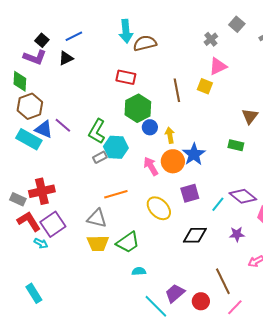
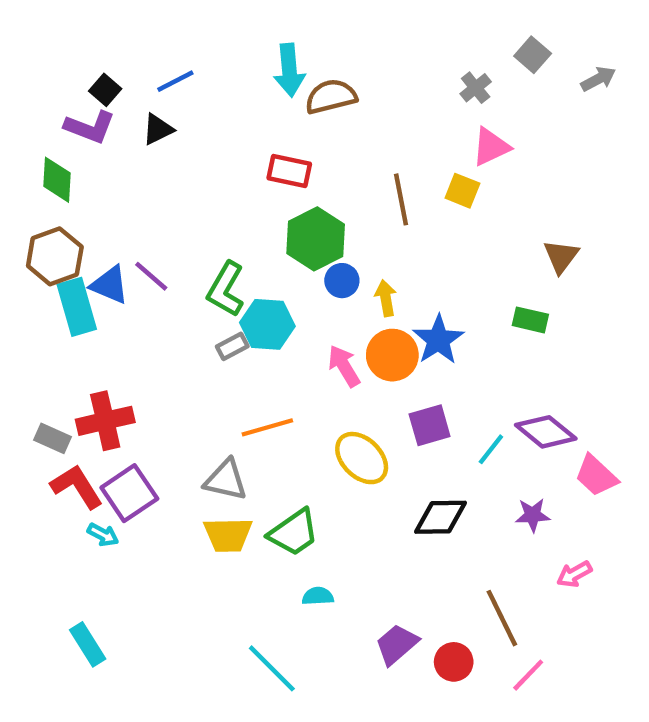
brown hexagon: (30, 106) -> (55, 256), moved
cyan rectangle: (29, 139) -> (77, 307), turned 45
cyan line: (156, 306) -> (272, 668), moved

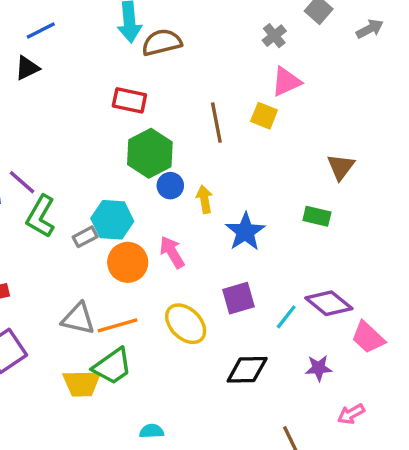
green L-shape: (226, 289) -> (41, 216), moved
orange circle: (392, 355) -> (128, 262), moved
orange line: (267, 427) -> (117, 325), moved
gray triangle: (226, 480) -> (78, 319), moved
green trapezoid: (294, 533) -> (112, 366), moved

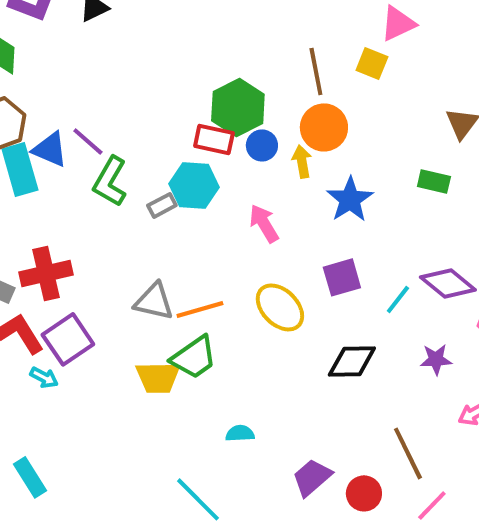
red rectangle: (129, 100) -> (214, 139), moved
orange circle: (128, 262) -> (324, 127), moved

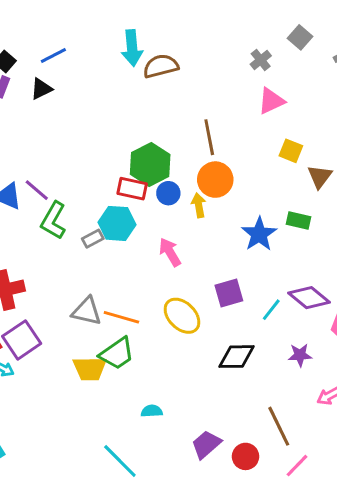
yellow square: (372, 63) -> (291, 151), moved
blue star: (350, 199) -> (259, 234), moved
orange line: (200, 309) -> (121, 317), turned 32

